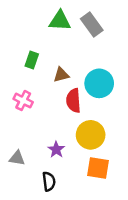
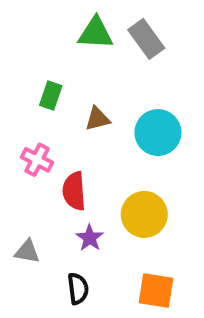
red semicircle: (73, 101) -> (74, 191), moved
orange square: (98, 168) -> (156, 291), moved

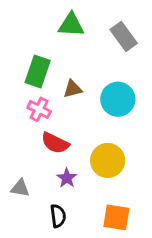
gray rectangle: (146, 39) -> (124, 36), moved
green rectangle: (51, 95) -> (38, 71), size x1.5
pink cross: (37, 160) -> (39, 109), moved
red semicircle: (74, 191) -> (55, 143), turned -60

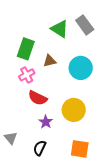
green triangle: (71, 25) -> (60, 29), moved, turned 30
pink cross: (39, 109) -> (27, 75), turned 35
gray triangle: (20, 188) -> (11, 138), moved, turned 40
black semicircle: (58, 216) -> (40, 148), turned -147

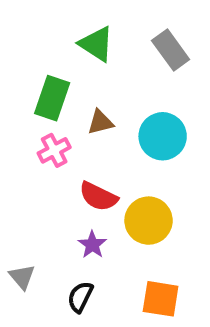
green triangle: (60, 29) -> (96, 44), moved
red semicircle: (38, 98) -> (98, 196), moved

